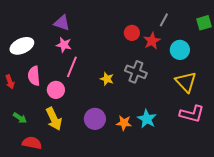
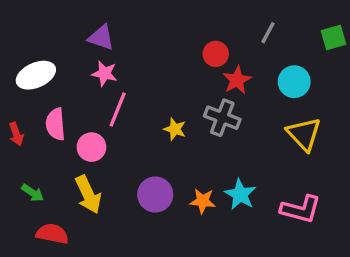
red star: (152, 41) -> (237, 80), moved
pink L-shape: (192, 114) -> (301, 209), moved

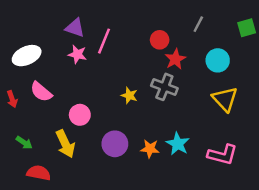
pink line: (118, 109) -> (104, 41), moved
pink semicircle: (56, 124) -> (41, 92), turned -45
pink circle: (91, 147) -> (80, 115), moved

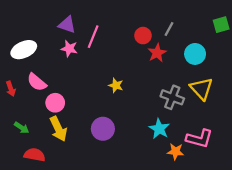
gray line: (198, 24) -> (169, 29), moved
gray cross: (164, 87) -> (172, 97), moved
pink circle: (80, 115) -> (55, 103), moved
orange star: (150, 149) -> (176, 152), moved

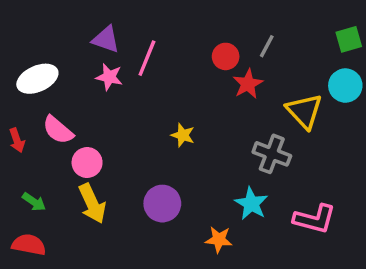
cyan circle: (195, 54) -> (345, 86), moved
yellow triangle: (202, 89) -> (304, 111), moved
orange star: (176, 152) -> (219, 239), moved
red semicircle: (35, 155) -> (29, 245), moved

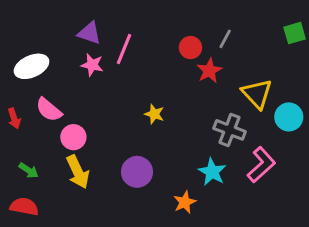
cyan circle: (345, 86) -> (289, 117), moved
pink L-shape: (315, 219) -> (261, 165), moved, turned -57
orange star: (219, 239) -> (185, 202), turned -30

